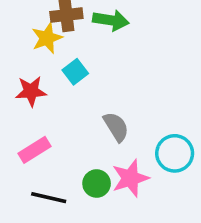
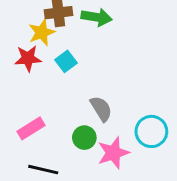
red star: (31, 91) -> (28, 58), moved
green circle: (97, 184) -> (84, 138), moved

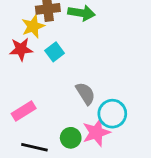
cyan circle: (151, 131) -> (112, 114), moved
green circle: (84, 138) -> (71, 138), moved

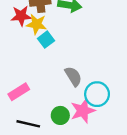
yellow star: (33, 26) -> (37, 24), moved, turned 30
red star: (21, 49) -> (21, 16), moved

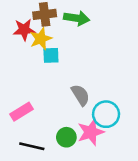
yellow star: (37, 24) -> (41, 39), turned -30
cyan square: (46, 40) -> (51, 55), turned 35

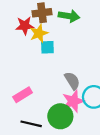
pink star: (91, 132) -> (73, 101), moved
green circle: (66, 137) -> (60, 116), size x1.5

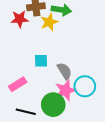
yellow star: (39, 33) -> (49, 22), moved
cyan square: (47, 47) -> (41, 61), moved

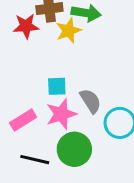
pink star: (65, 90) -> (61, 114), moved

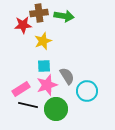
yellow star: (68, 31) -> (43, 41), moved
black line: (35, 160) -> (28, 105), moved

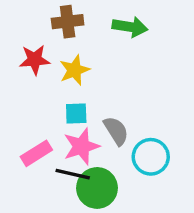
green arrow: (64, 16) -> (130, 27), moved
red star: (23, 25) -> (35, 60), moved
black line: (28, 105) -> (73, 174), moved

